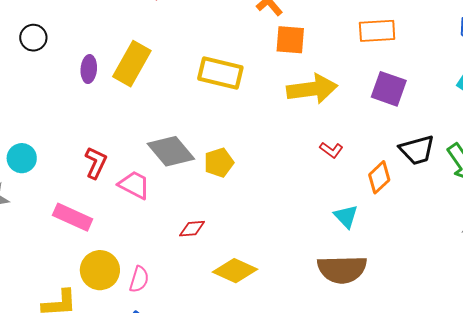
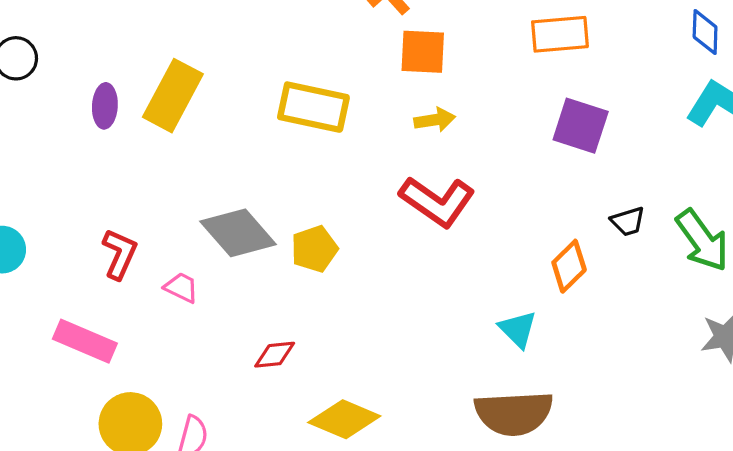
yellow arrow: (312, 89) -> (435, 120), moved, size x0.5
red L-shape: (331, 150) -> (437, 201), moved, size x2.0
black trapezoid: (417, 150) -> (628, 221), size x0.6
pink trapezoid: (134, 185) -> (181, 288), size x0.7

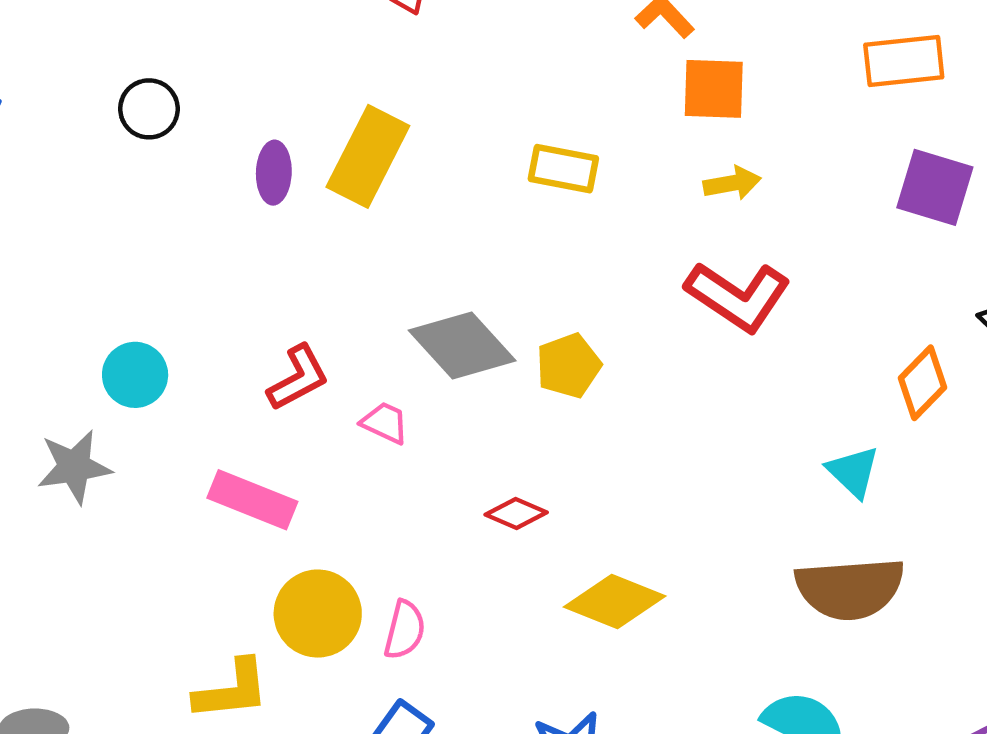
yellow rectangle: (313, 107) -> (563, 169), size x0.7
red L-shape: (120, 254) -> (298, 378), turned 39
red diamond: (275, 355) -> (516, 514), turned 30

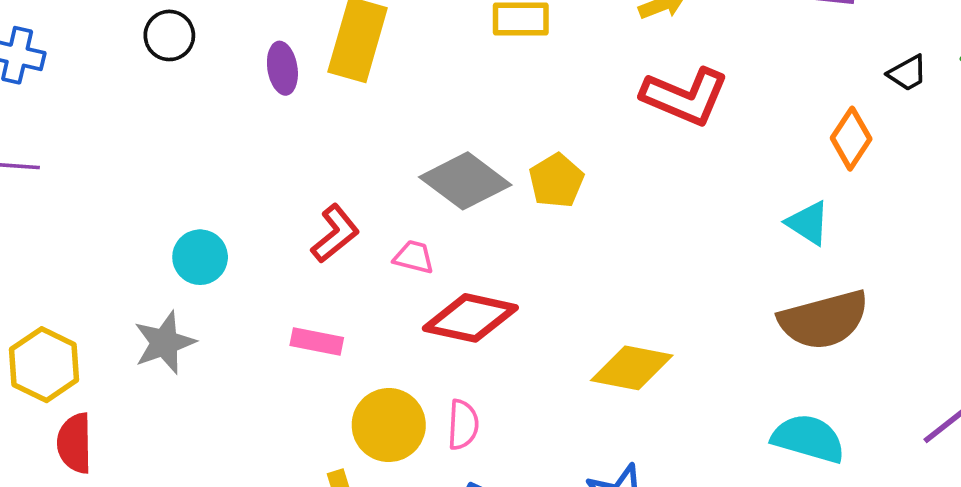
pink rectangle: (252, 500) -> (317, 342), size x0.7
red diamond: (516, 514) -> (470, 318), moved, size x1.8

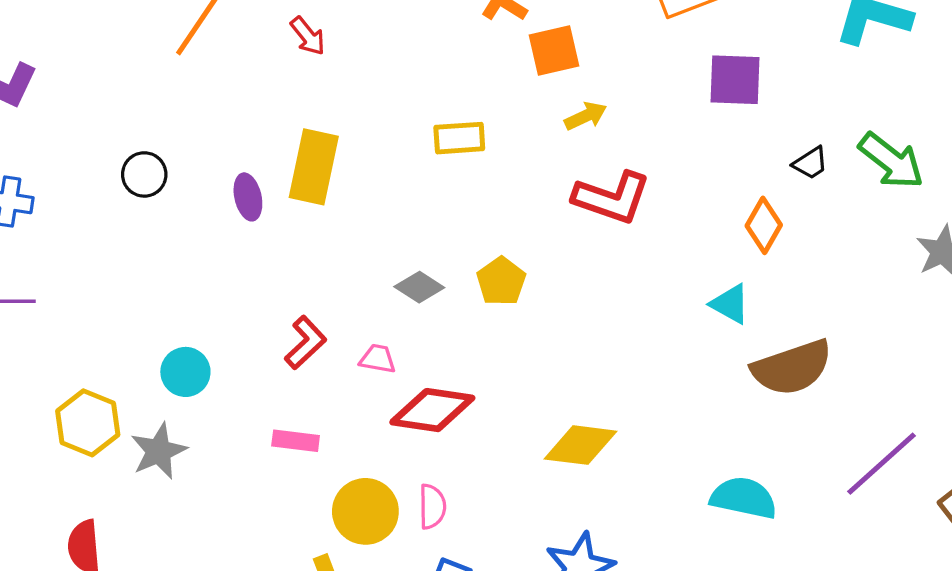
gray diamond: (465, 181) -> (419, 287), size x0.6
brown semicircle: (824, 320) -> (792, 368), moved
yellow hexagon: (44, 365) -> (88, 423), moved

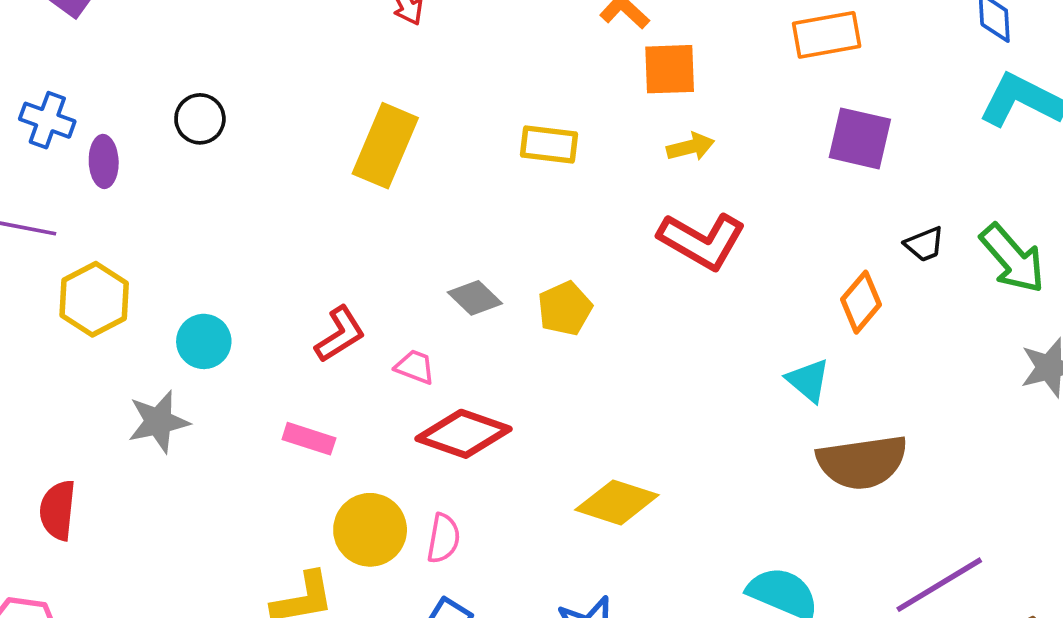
purple ellipse: (248, 197) -> (104, 161), moved
yellow hexagon: (88, 423) -> (94, 299), moved

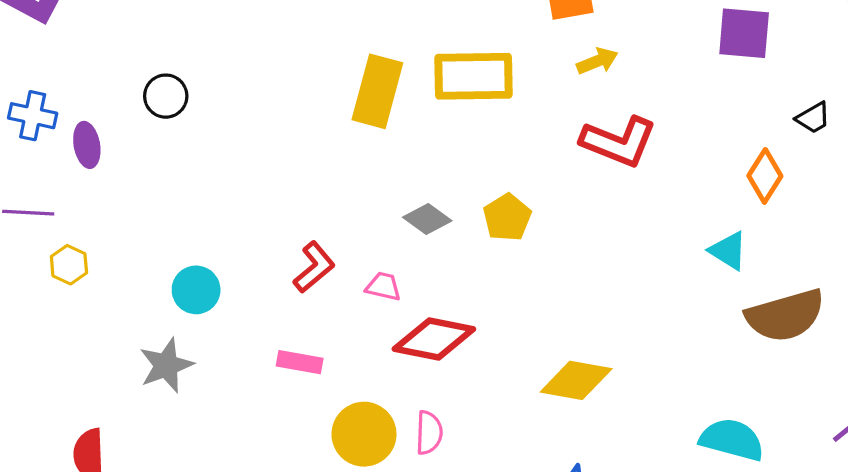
yellow rectangle: (549, 145) -> (473, 76), size x1.6
yellow rectangle: (385, 146) -> (377, 91), moved
yellow hexagon: (94, 299) -> (69, 265), moved, size x0.6

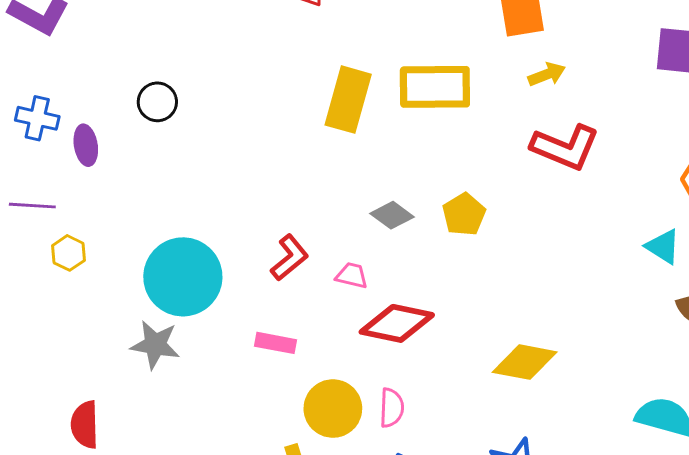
cyan circle: (196, 290) -> (183, 277), size x1.8
gray star: (166, 365) -> (155, 345), turned 30

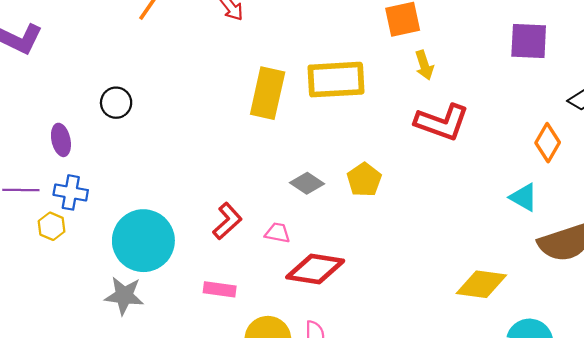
yellow arrow: (547, 74) -> (424, 65), turned 96
blue cross: (37, 118) -> (71, 192), moved
yellow diamond: (525, 362) -> (481, 284), moved

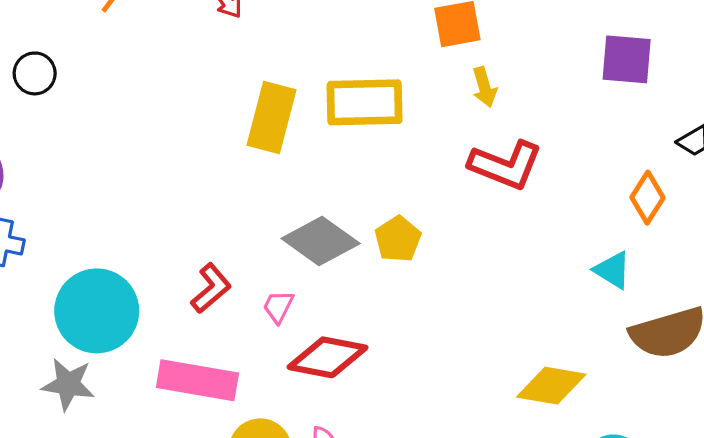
black circle: (116, 103) -> (35, 73), moved
gray diamond: (307, 183) -> (321, 241), size x1.6
pink trapezoid: (278, 233) -> (278, 307), turned -76
pink rectangle: (220, 289) -> (197, 380), size x1.8

